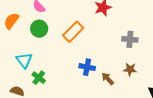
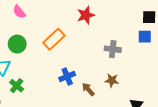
green circle: (39, 29) -> (17, 44), moved
blue cross: (87, 67) -> (67, 76), turned -35

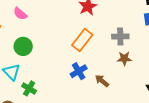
orange rectangle: (54, 39) -> (82, 40), moved
brown star: (112, 80) -> (124, 58), moved

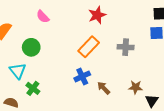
pink semicircle: (20, 14) -> (43, 17), moved
brown star: (124, 58) -> (135, 87), moved

